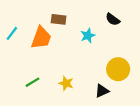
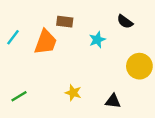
yellow circle: (118, 69) -> (139, 66), moved
green line: (33, 82) -> (19, 96), moved
black triangle: (102, 91) -> (113, 101), turned 32

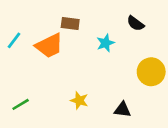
orange trapezoid: (45, 42) -> (49, 46), turned 44

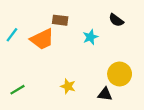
yellow circle: (151, 72) -> (120, 74), moved

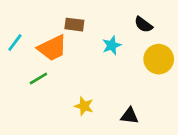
yellow circle: (120, 74) -> (159, 59), moved
green line: (18, 90) -> (38, 78), moved

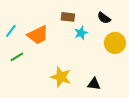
brown rectangle: (74, 25) -> (68, 17), moved
green line: (38, 78) -> (17, 57), moved
yellow star: (84, 106) -> (61, 77), size x1.5

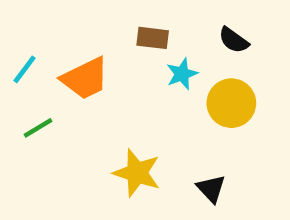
yellow circle: (115, 43) -> (231, 103), moved
black triangle: (94, 84) -> (211, 189), turned 40

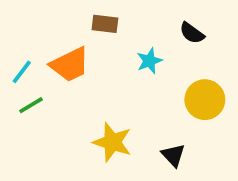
brown rectangle: (153, 38) -> (105, 24), moved
cyan line: (25, 69) -> (22, 72), moved
yellow circle: (231, 103) -> (205, 100), moved

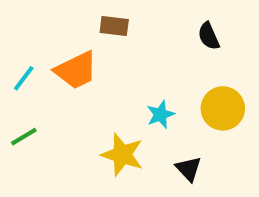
black semicircle: (192, 33) -> (209, 36), turned 30
cyan star: (149, 61) -> (160, 114), moved
green line: (31, 105) -> (24, 137), moved

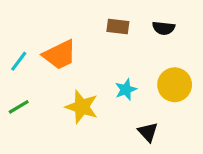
brown rectangle: (114, 26) -> (118, 27), moved
black semicircle: (209, 36) -> (164, 28), turned -60
yellow star: (122, 155) -> (82, 107), moved

